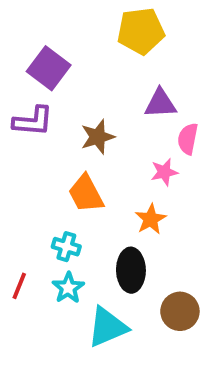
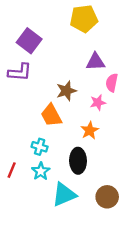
brown star: (98, 137) -> (66, 91), moved
brown circle: (180, 311) -> (107, 197), moved

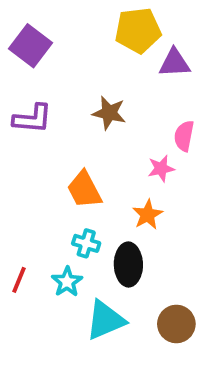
purple square: (29, 41) -> (31, 46), moved
purple triangle: (95, 62) -> (174, 63), moved
brown star: (66, 91) -> (109, 113), moved, turned 30
cyan cross: (40, 147) -> (86, 243), moved

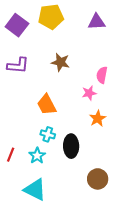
yellow pentagon: (138, 30) -> (51, 17), moved
purple triangle: (174, 63) -> (97, 22), moved
orange star: (148, 215) -> (98, 118), moved
cyan triangle: (105, 320) -> (35, 190), moved, turned 50

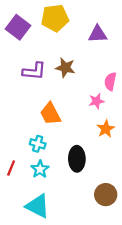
purple triangle: (97, 22) -> (98, 34), moved
purple L-shape: (18, 65) -> (34, 71), moved
cyan cross: (48, 134) -> (38, 144), moved

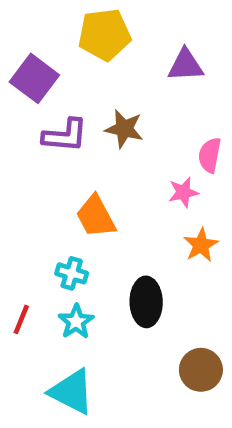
purple square: (18, 27) -> (34, 78), moved

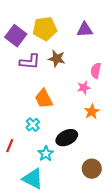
yellow pentagon: (104, 35) -> (45, 29), moved
cyan cross: (72, 273) -> (33, 125), turned 32
black ellipse: (146, 302) -> (67, 138), turned 65
cyan star: (76, 322) -> (46, 154), moved

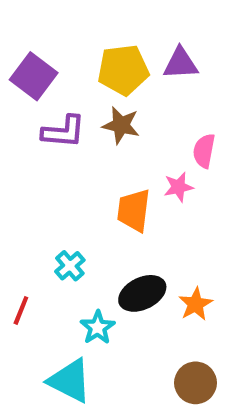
yellow pentagon: (45, 29) -> (123, 70), moved
orange trapezoid: (44, 99) -> (134, 210), moved, turned 35
orange star: (92, 112) -> (196, 304), moved
brown circle: (92, 169) -> (196, 383), moved

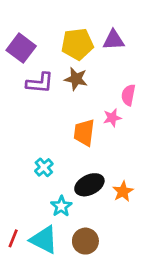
red line: (21, 310) -> (13, 238), moved
brown circle: (196, 383) -> (85, 241), moved

